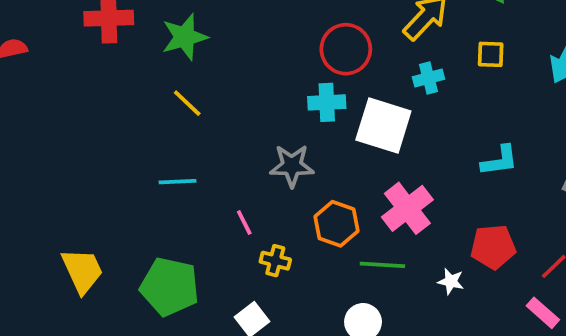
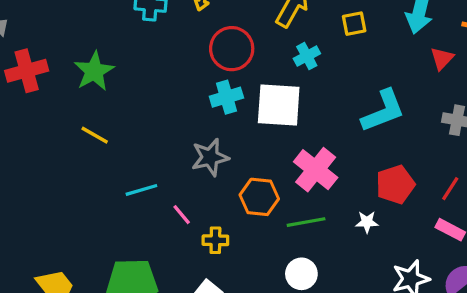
yellow line: (187, 103) -> (95, 135), moved
cyan L-shape: (500, 161) -> (383, 111), size x1.4
cyan line: (178, 182) -> (141, 190), moved

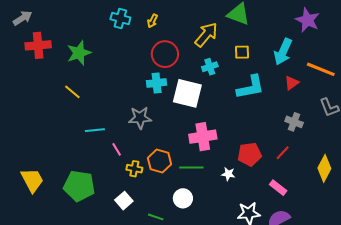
cyan L-shape: (383, 111) -> (250, 87), moved
pink cross: (316, 170) -> (203, 137), turned 32
red line: (450, 189) -> (283, 153), moved
orange hexagon: (259, 197) -> (159, 161), moved

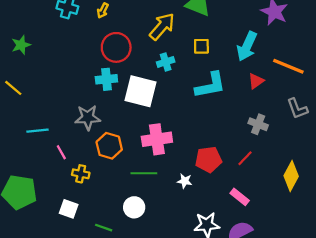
green star: (79, 53) -> (21, 45), size x0.7
orange hexagon: (159, 161) -> (109, 146), moved
white square: (124, 201) -> (69, 209), turned -30

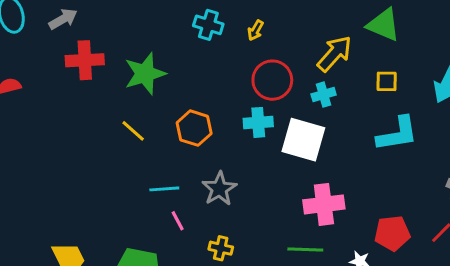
green star: (21, 45) -> (145, 74), size x1.6
cyan cross: (166, 62) -> (324, 95), moved
gray star: (88, 118) -> (219, 189), moved, turned -30
orange hexagon: (109, 146) -> (194, 128), moved
pink line: (61, 152) -> (178, 221), moved

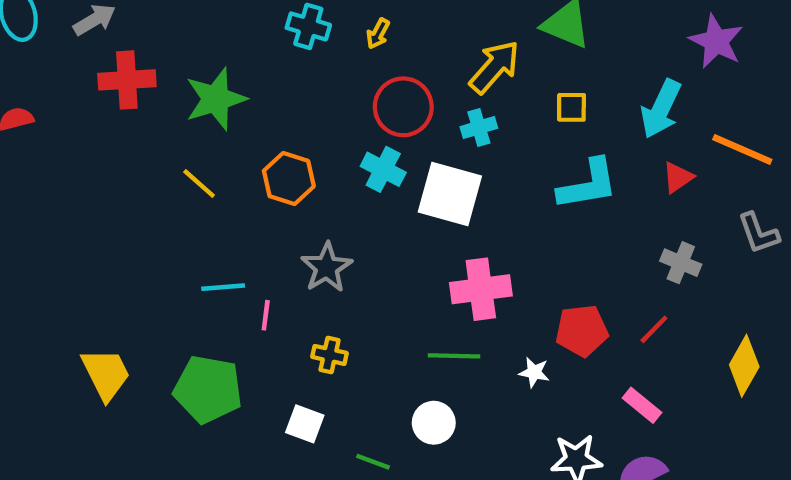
cyan cross: (258, 122) -> (383, 169), turned 32
cyan line: (164, 189) -> (223, 287), moved
pink line: (178, 221) -> (266, 315), turned 36

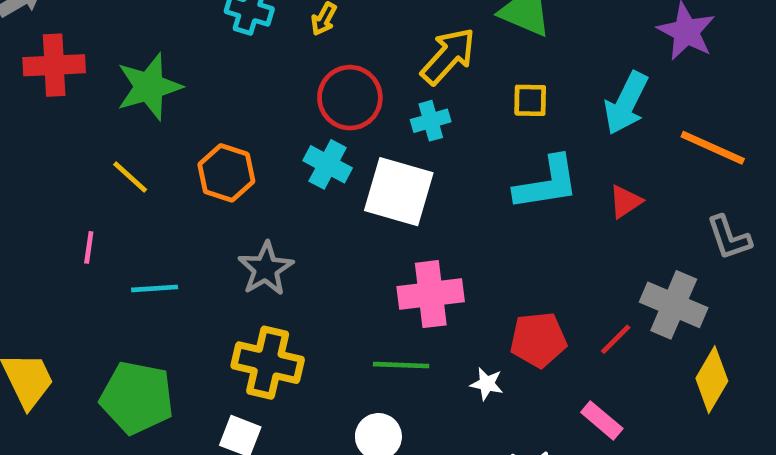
red triangle: (678, 177) -> (625, 202), moved
gray cross: (681, 263) -> (674, 305), moved, size x1.5
pink line: (266, 315) -> (89, 247), moved
yellow cross: (330, 355) -> (268, 363), size x1.8

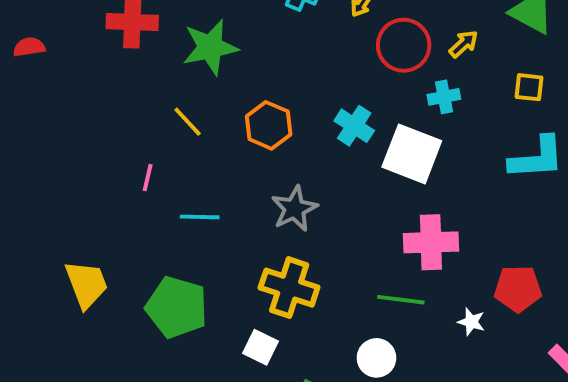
yellow arrow: (448, 56) -> (464, 44), size x0.6
red circle: (350, 98) -> (404, 45), moved

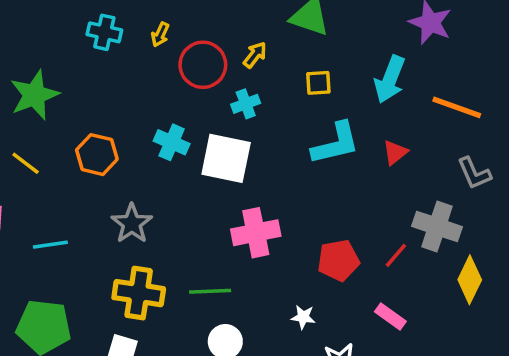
green line: (401, 300) -> (210, 291), moved
white star: (471, 322) -> (303, 317), moved

